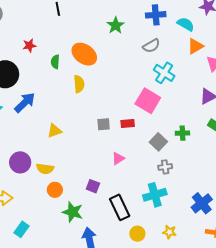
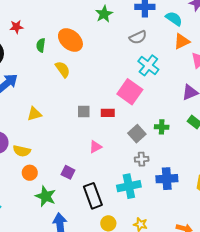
yellow semicircle: (79, 84) -> (63, 69), turned -36
blue cross: (202, 203) -> (167, 179), moved, turned 30

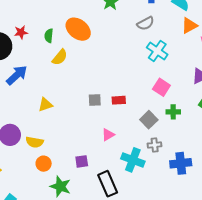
red star: (16, 27) -> (21, 32), moved
yellow semicircle: (63, 69) -> (60, 57), moved, turned 78
pink square: (130, 92) -> (161, 87), moved, size x0.7
purple square: (68, 172) -> (82, 161), turned -32
cyan cross: (129, 186) -> (133, 160), moved, turned 35

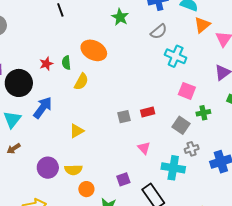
red star: (21, 32) -> (46, 64), moved
pink triangle: (108, 135) -> (144, 148), turned -32

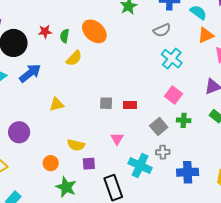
yellow semicircle: (73, 170) -> (76, 145), moved

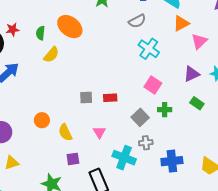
red star: (45, 32) -> (13, 30), moved
yellow triangle: (57, 104) -> (12, 163), moved
yellow semicircle: (76, 145) -> (65, 132), moved, turned 54
orange circle: (51, 163) -> (42, 120), moved

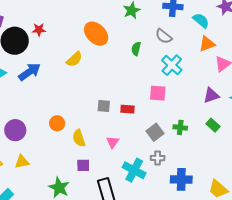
gray semicircle: (137, 21) -> (164, 36), turned 60
green semicircle: (40, 33) -> (136, 49), moved
pink square: (153, 85) -> (158, 93), moved, turned -36

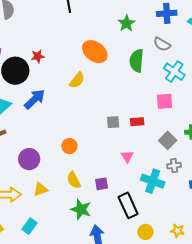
green semicircle: (136, 49) -> (137, 61), size x1.6
yellow semicircle: (79, 138) -> (74, 180), moved

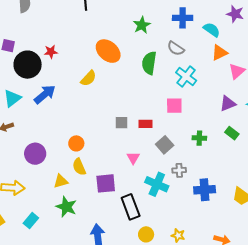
gray square: (168, 140) -> (165, 145), moved
yellow semicircle: (74, 180) -> (79, 167), moved
purple square: (102, 184) -> (106, 183), size x1.5
yellow triangle: (40, 189) -> (61, 181), moved
green star: (81, 209) -> (66, 207), moved

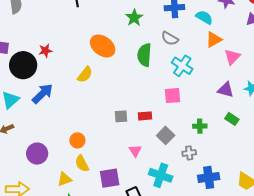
purple triangle: (228, 104) -> (226, 90), turned 42
gray cross: (179, 170) -> (189, 153), moved

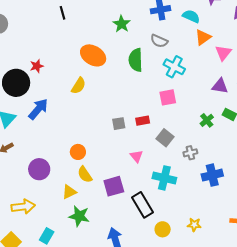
green cross: (200, 126) -> (207, 120), moved, turned -32

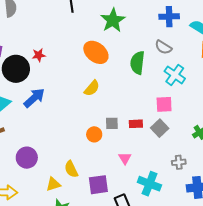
green star: (122, 24) -> (113, 20), moved, size x1.4
yellow semicircle: (78, 86) -> (92, 88), moved
gray square: (165, 138) -> (160, 128), moved
orange circle: (78, 152) -> (94, 134), moved

